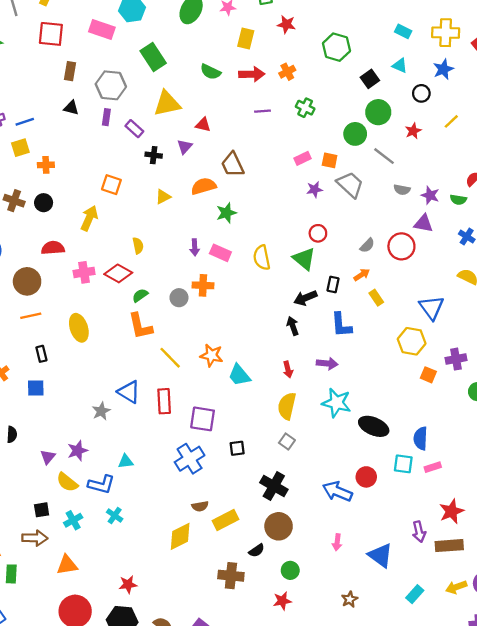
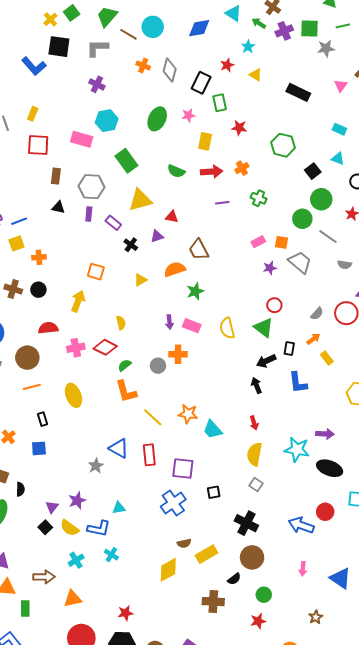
purple triangle: (185, 147) -> (157, 236), turned 32
black cross: (154, 155) -> (131, 245), turned 32
purple arrow: (327, 364) -> (325, 434), moved
black square: (42, 510) -> (45, 527), moved, turned -32

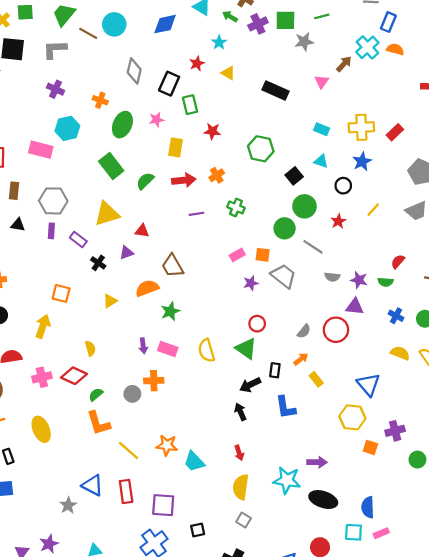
green square: (72, 13) -> (25, 12), turned 35
orange cross: (143, 65) -> (100, 100), moved
green rectangle: (126, 161) -> (111, 166), moved
green semicircle: (176, 171) -> (145, 181), turned 114

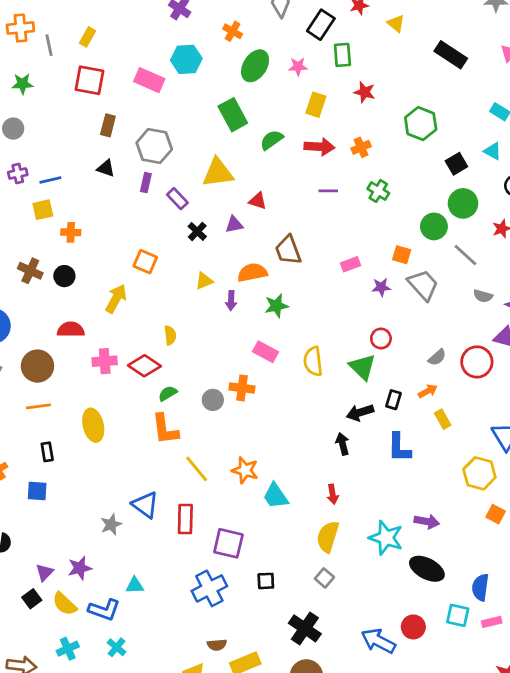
pink rectangle: (237, 255) -> (350, 264), moved
purple arrow: (143, 346) -> (231, 301), moved

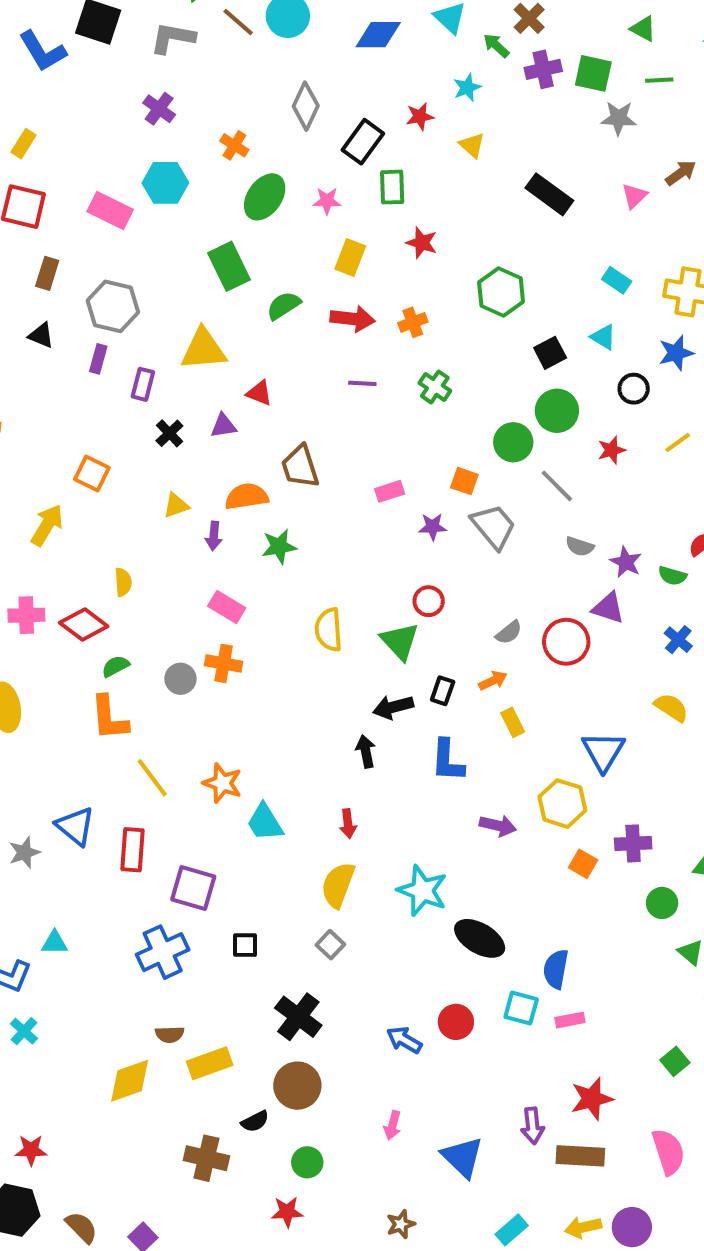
purple rectangle: (177, 199) -> (143, 384), turned 55
pink rectangle: (266, 352) -> (227, 607), moved
purple arrow: (427, 522) -> (498, 826), moved
blue arrow: (378, 641) -> (404, 1040), size x0.7

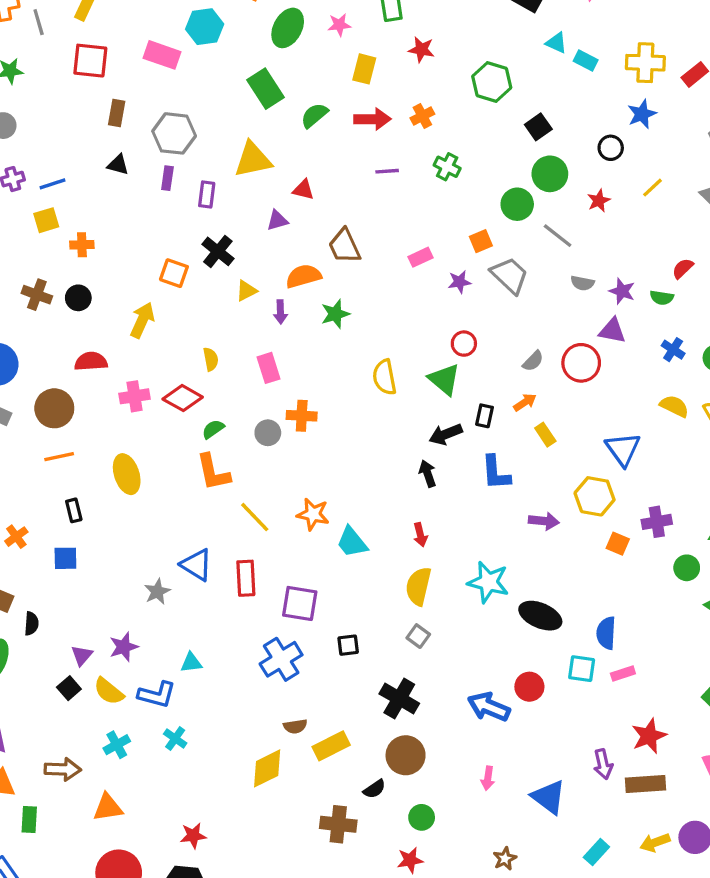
cyan triangle: (603, 337) -> (556, 43), moved
black cross: (169, 433) -> (218, 251), moved, size x1.4
orange square: (464, 481) -> (481, 241), turned -35
pink rectangle: (227, 607) -> (269, 368), moved, turned 48
blue arrow: (404, 1040) -> (489, 707), size x1.4

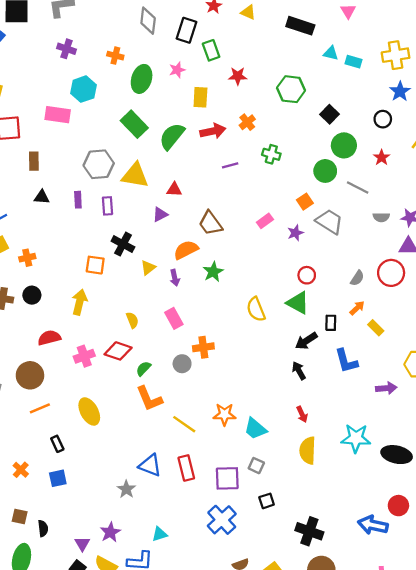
green semicircle: (314, 115) -> (172, 136), size x1.4
gray hexagon: (174, 133) -> (99, 164), moved
yellow triangle: (253, 160) -> (135, 175), turned 32
gray square: (418, 636) -> (256, 466), moved

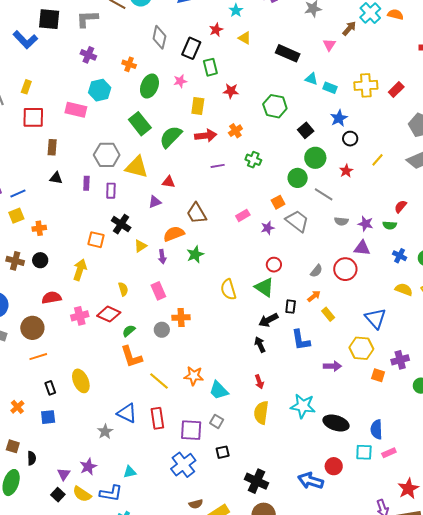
blue star: (400, 91) -> (339, 118), moved
yellow ellipse: (89, 411) -> (81, 381), moved

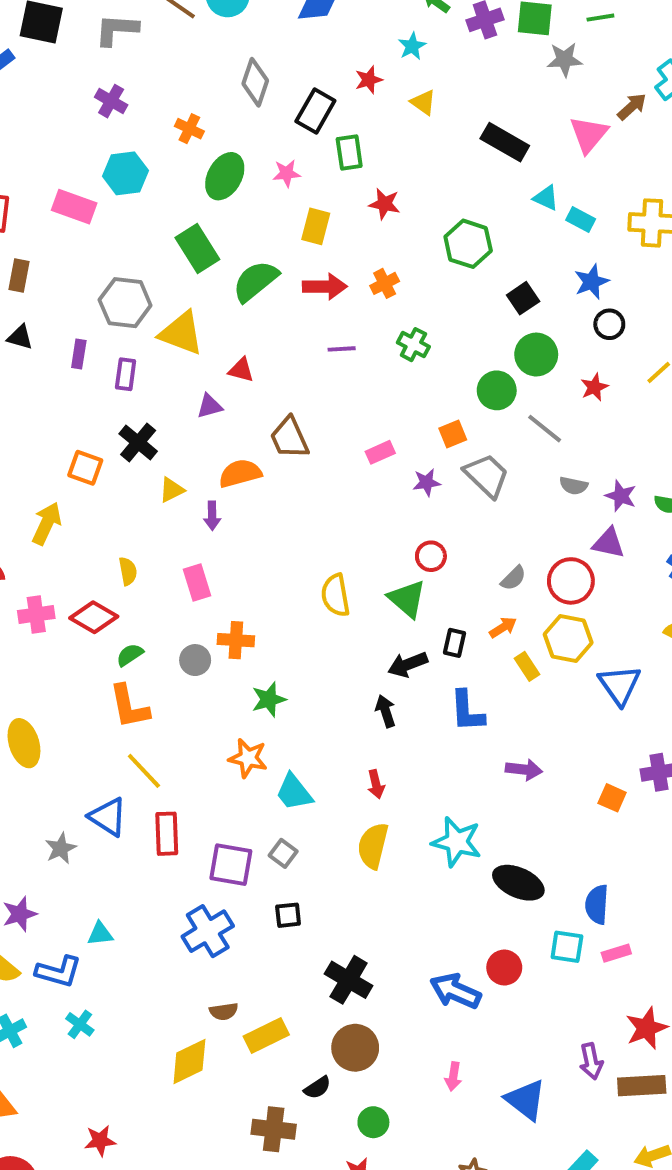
pink triangle: (329, 45) -> (589, 134), size x1.5
green star: (195, 255) -> (269, 699), moved
yellow hexagon: (361, 348) -> (568, 638), moved
yellow line: (159, 381) -> (144, 771), moved

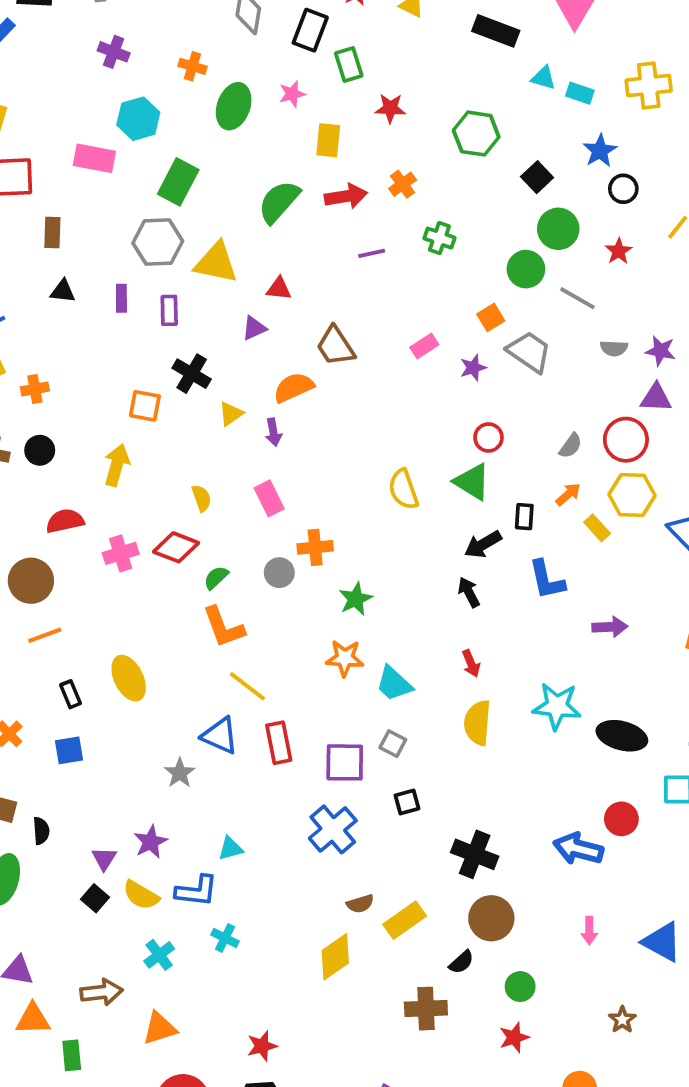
green rectangle: (197, 248) -> (178, 182), moved, turned 69

